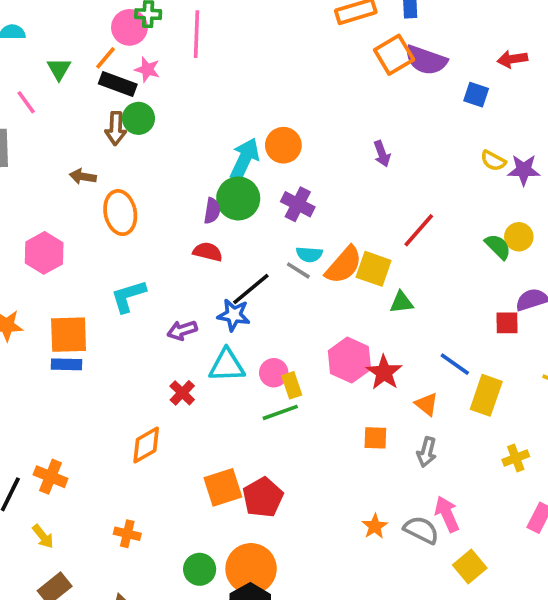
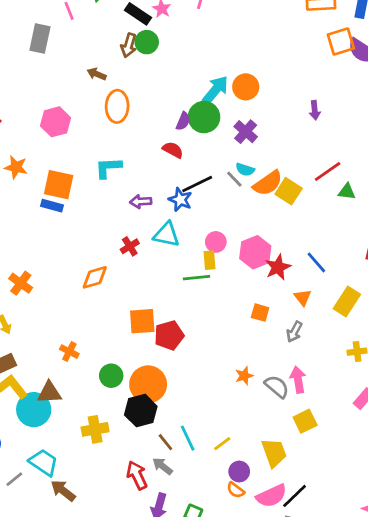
green triangle: (401, 302) -> (347, 192), moved
blue line: (455, 364) -> (316, 262), moved
pink circle: (274, 373) -> (216, 242), moved
orange cross: (127, 534) -> (69, 352), moved

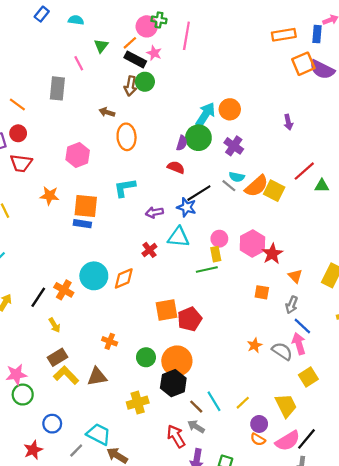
blue line: (316, 262) -> (302, 326), moved
cyan circle: (34, 410) -> (94, 276), moved

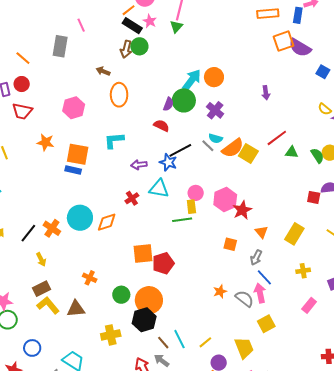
green triangle: (101, 46) -> (176, 27), moved

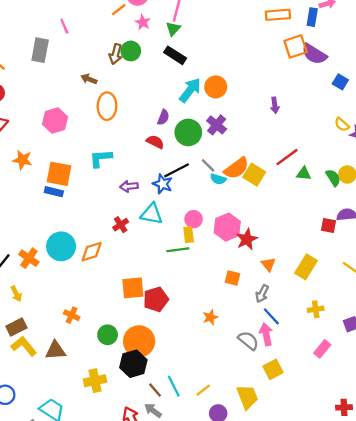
black rectangle: (132, 26) -> (175, 55), moved
green circle: (184, 100) -> (188, 132), moved
cyan semicircle: (216, 138) -> (218, 179), moved
orange star: (220, 291) -> (210, 317), moved

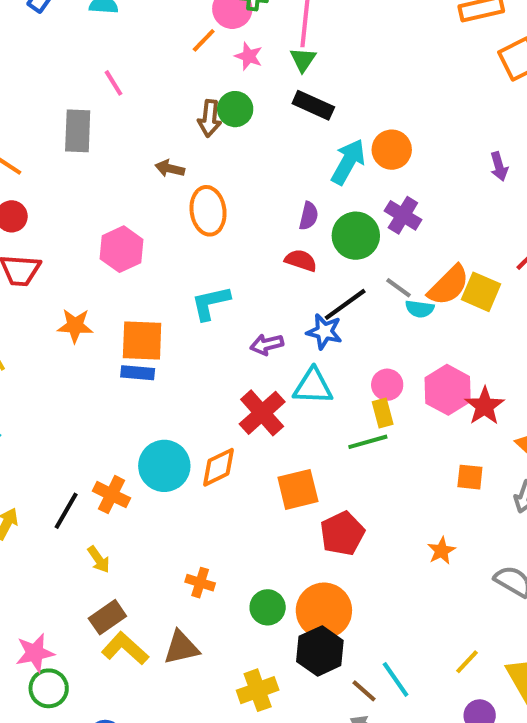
red cross: (121, 225) -> (262, 413), size x1.6
orange square: (133, 288) -> (298, 489), moved
yellow line: (203, 390) -> (467, 662), moved

